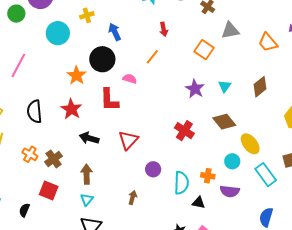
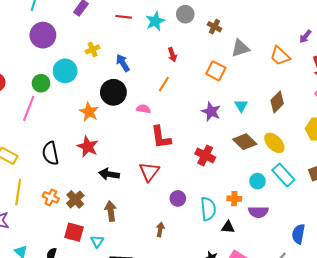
green circle: (16, 14) -> (41, 83), moved
red L-shape: (109, 100) -> (161, 137), moved
yellow ellipse: (250, 144) -> (274, 143), moved
cyan rectangle: (266, 175) -> (283, 175), moved
cyan triangle: (87, 199) -> (97, 241), moved

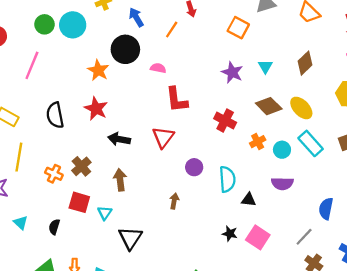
green circle: (41, 83) -> (44, 24), moved
orange line: (164, 84) -> (172, 29), moved
orange cross: (51, 197) -> (54, 174), moved
orange cross: (234, 199) -> (258, 142), moved, turned -32

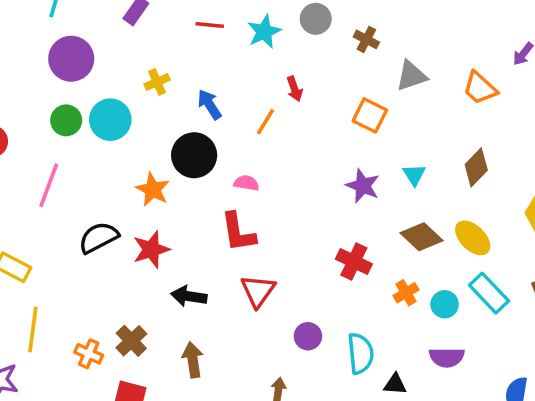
red L-shape: (177, 100) -> (238, 232), moved
red star: (96, 109) -> (151, 249), turned 30
black semicircle: (55, 115) -> (99, 238), moved, turned 75

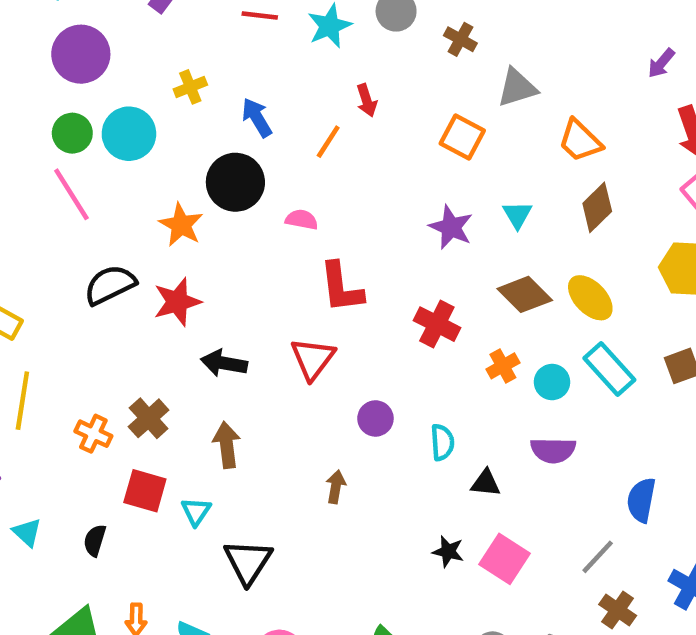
orange trapezoid: (480, 88) -> (580, 141), moved
pink line: (49, 185) -> (71, 194), moved, turned -54
red L-shape: (238, 232) -> (341, 287), moved
cyan semicircle: (360, 353) -> (442, 442), size x0.7

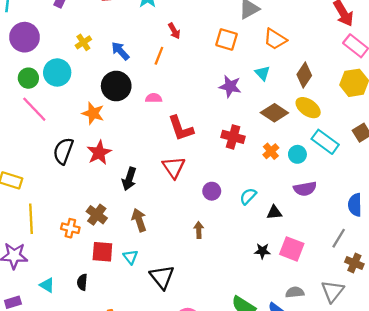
orange trapezoid: (580, 141) -> (275, 39), moved
brown diamond: (597, 207) -> (304, 75), moved
black semicircle: (110, 285) -> (63, 151), turned -32
black arrow: (224, 363) -> (129, 179), turned -70
cyan semicircle: (442, 442) -> (248, 196), turned -120

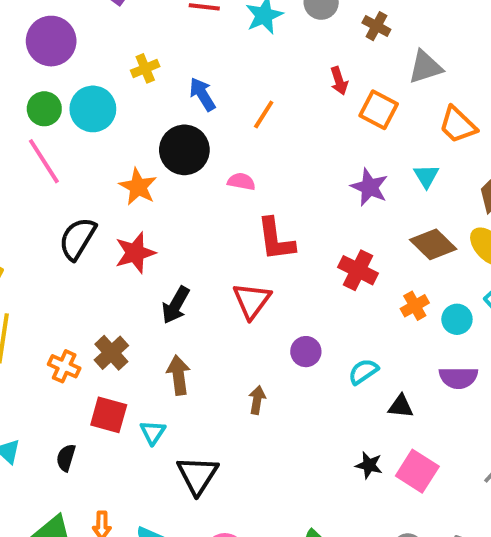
red arrow: (174, 31) -> (339, 81), moved
brown arrow: (199, 230) -> (257, 400), moved

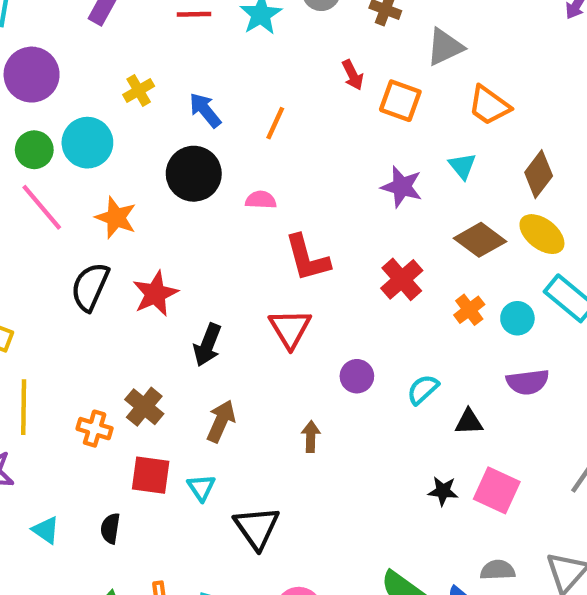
orange star: (138, 187) -> (116, 218), moved
red cross: (358, 270) -> (402, 279), turned 30
brown arrow: (178, 375) -> (221, 421), turned 39

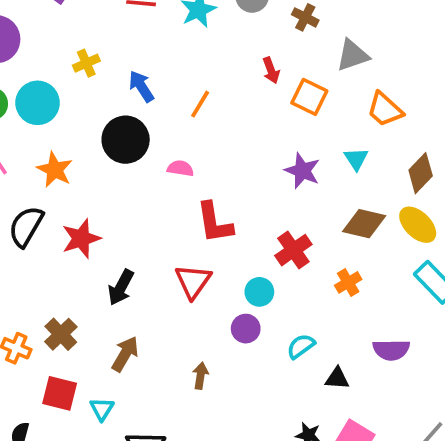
brown diamond: (480, 240) -> (364, 224), turned -30
cyan circle: (517, 318) -> (259, 292), moved

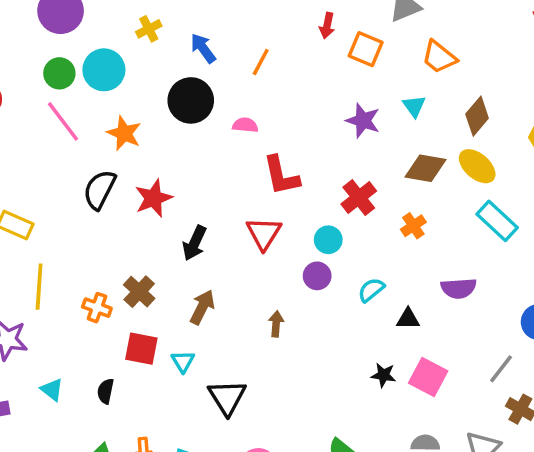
red arrow: (271, 70) -> (327, 26), turned 35

